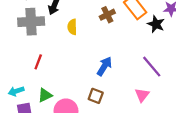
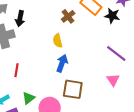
yellow semicircle: (72, 27) -> (58, 41), moved
blue arrow: (104, 66) -> (62, 63), moved
brown square: (96, 96) -> (73, 89), size x1.5

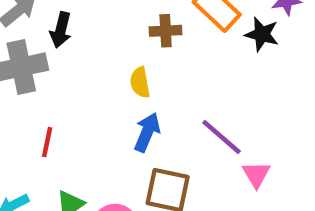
brown cross: (68, 16) -> (166, 31), turned 32
purple line: (116, 53) -> (222, 137), moved

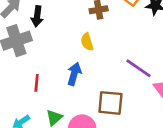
blue arrow: (147, 132) -> (74, 74), moved

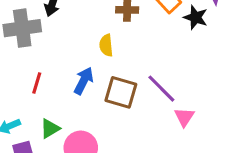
brown square: (110, 103) -> (121, 92), moved

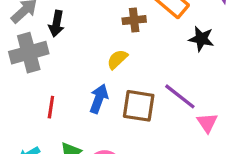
black star: (196, 17) -> (201, 39), moved
yellow semicircle: (106, 45) -> (117, 59), turned 60

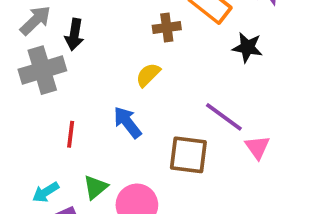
blue arrow: (99, 99) -> (127, 122), turned -56
brown square: (139, 106) -> (188, 155), moved

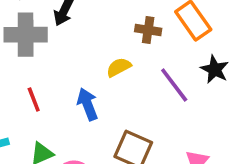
purple line: (224, 117) -> (174, 85), moved
red line: (71, 134) -> (34, 100), turned -45

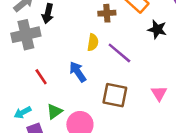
yellow semicircle: (119, 67) -> (93, 42), turned 140
purple line: (174, 85) -> (119, 53), moved

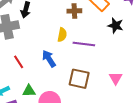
purple line: (119, 53) -> (84, 44), turned -35
green triangle: (54, 111) -> (29, 91), turned 32

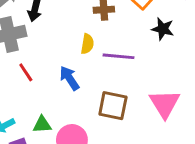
red line: (19, 62) -> (26, 72), moved
pink triangle: (116, 78) -> (165, 104), size x1.6

